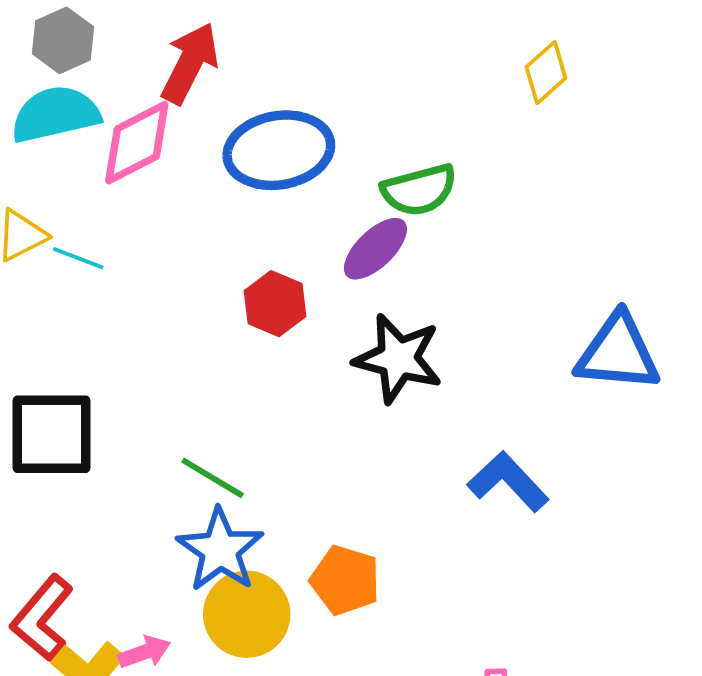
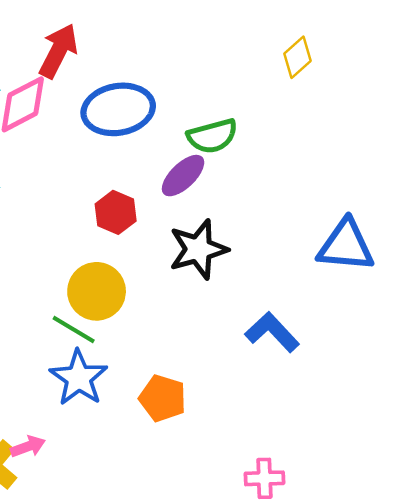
black star: (398, 359) -> (198, 249), turned -30
yellow circle: (247, 614) -> (97, 291), moved

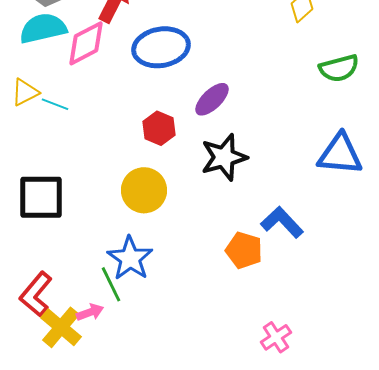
green semicircle: (212, 136) -> (339, 68), moved
green line: (74, 329) -> (111, 284), moved, turned 33
orange pentagon: (163, 398) -> (244, 250), moved
pink cross: (264, 478) -> (276, 337), turned -32

